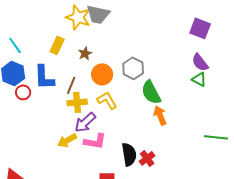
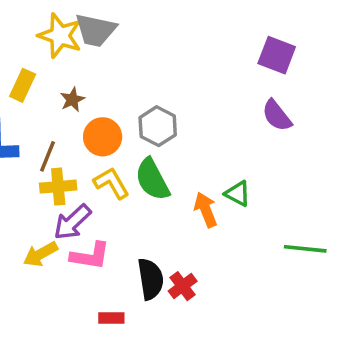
green triangle: (199, 79) -> (238, 194), moved
green semicircle: (151, 92) -> (152, 179), moved

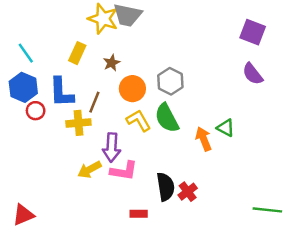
yellow cross: (58, 187) -> (78, 123), moved
purple arrow: (72, 222) -> (112, 147), turned -44
green line: (305, 249) -> (267, 210), moved

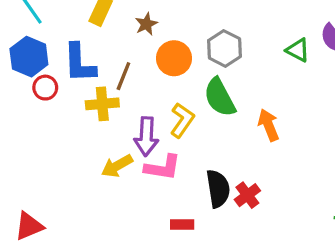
yellow L-shape: (139, 120) -> (182, 120), moved, turned 65
green triangle: (226, 128) -> (298, 50), moved

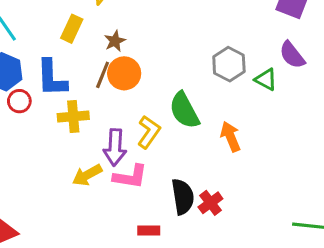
gray hexagon: (225, 48) -> (229, 64), moved
green triangle: (298, 50) -> (266, 80), moved
orange circle: (174, 58) -> (124, 73), moved
brown line: (123, 76) -> (103, 75), moved

